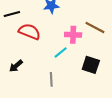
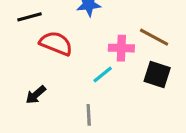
black square: (91, 65) -> (157, 74), moved

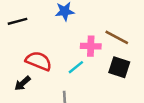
red semicircle: (56, 43) -> (39, 61), moved

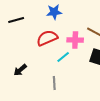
red semicircle: (39, 61) -> (47, 38), moved, turned -45

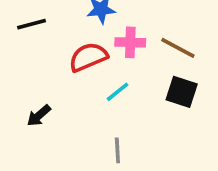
pink cross: (75, 40) -> (130, 42), moved
gray line: (54, 83) -> (117, 150), moved

